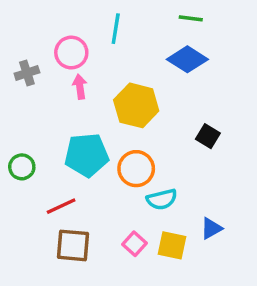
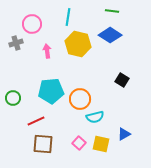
pink circle: (71, 53) -> (32, 24), moved
yellow hexagon: (136, 105) -> (78, 44), moved

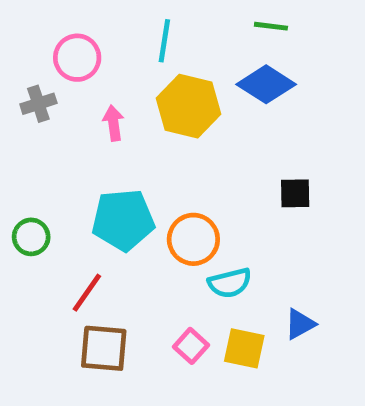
black square: (122, 80) -> (295, 193), turned -32
red line: (36, 121) -> (87, 293), turned -30

